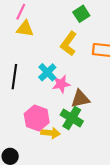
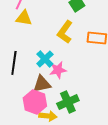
brown triangle: (80, 99) -> (42, 84), moved
green cross: (72, 118) -> (68, 102), turned 35

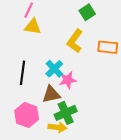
pink hexagon: (35, 102) -> (27, 115), moved
green cross: (68, 102) -> (66, 113), moved

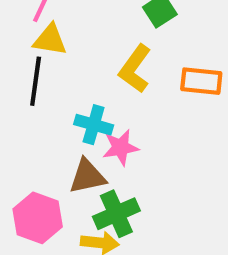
cyan cross: (54, 69) -> (94, 125), turned -30
black line: (22, 73) -> (36, 81), moved

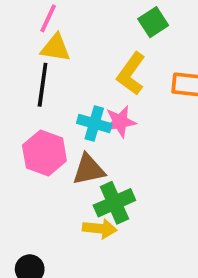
pink star: (120, 147) -> (120, 122), moved
pink hexagon: (38, 218) -> (44, 153), moved

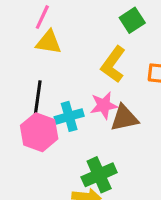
black line: (43, 85) -> (38, 99), moved
cyan cross: (94, 123) -> (69, 116), moved, turned -32
brown triangle: (89, 170) -> (124, 118), moved

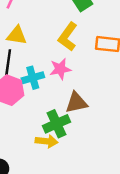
yellow triangle: (49, 42) -> (17, 35), moved
brown triangle: (124, 118) -> (76, 103), moved

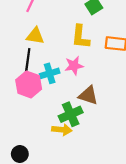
yellow L-shape: (68, 37) -> (81, 37), turned -30
brown triangle: (76, 103) -> (88, 95), turned 30

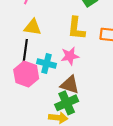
cyan cross: (50, 73) -> (46, 63), turned 30
brown triangle: (88, 95) -> (70, 85), moved

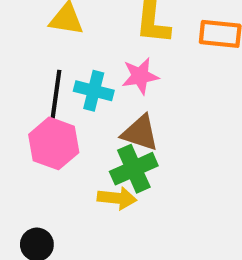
black line: (25, 52) -> (56, 95), moved
pink hexagon: (26, 74) -> (54, 143), moved

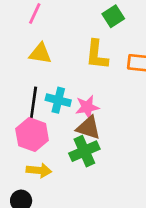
pink star: (140, 76) -> (87, 107), moved
yellow arrow: (117, 198) -> (39, 170), moved

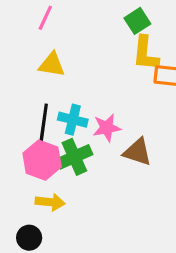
yellow L-shape: (97, 55) -> (146, 53), moved
brown triangle: (89, 128) -> (137, 152), moved
green cross: (84, 151) -> (74, 157), moved

